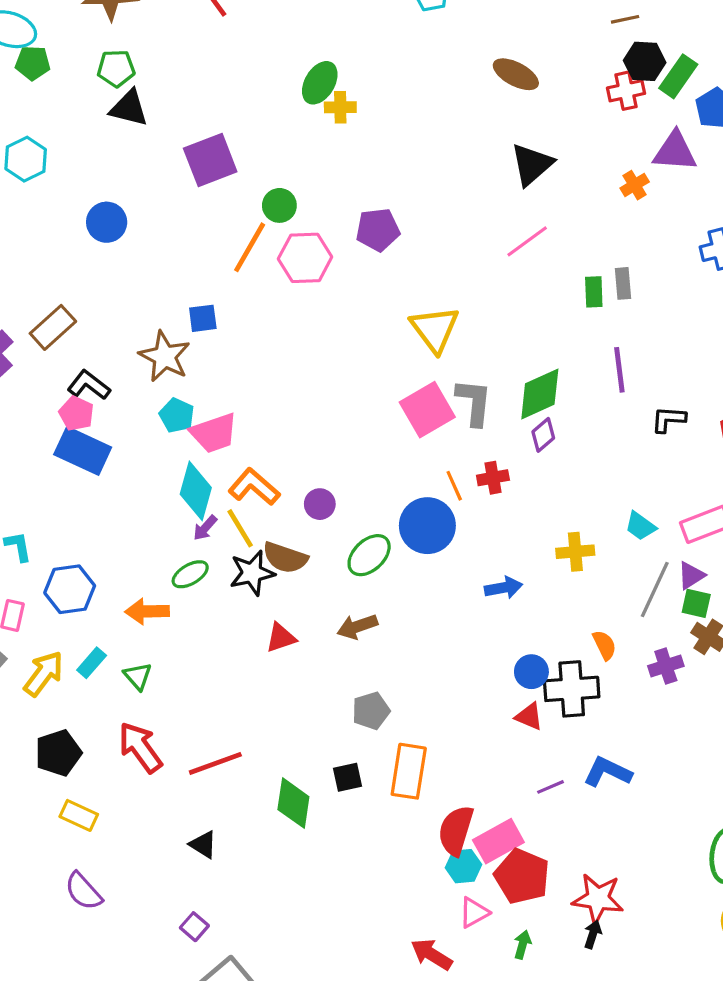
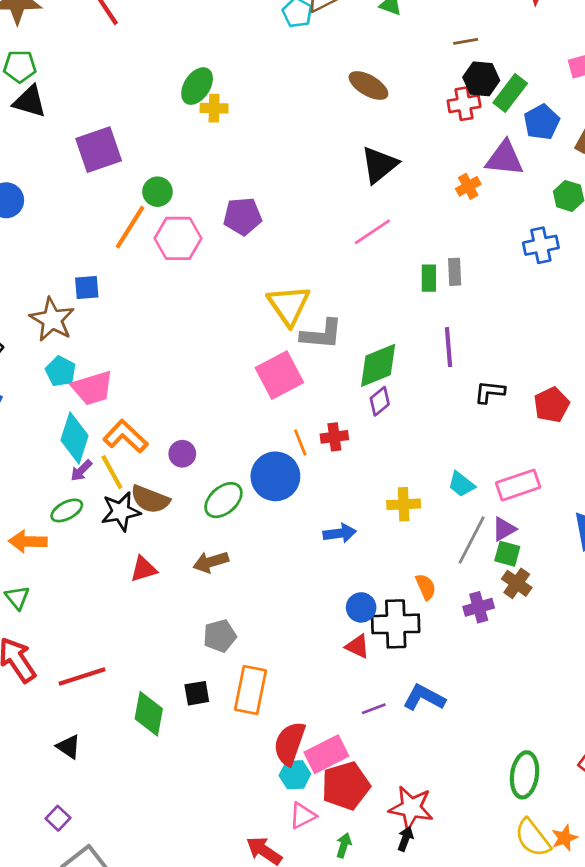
gray L-shape: (474, 402) -> (322, 334), moved, turned 87
red pentagon: (522, 876) -> (346, 786), turned 30

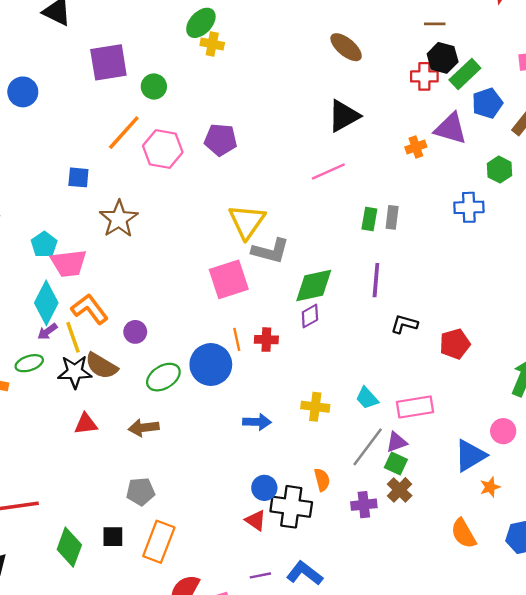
green circle: (158, 192) -> (154, 87), moved
brown star: (52, 319) -> (119, 219), moved

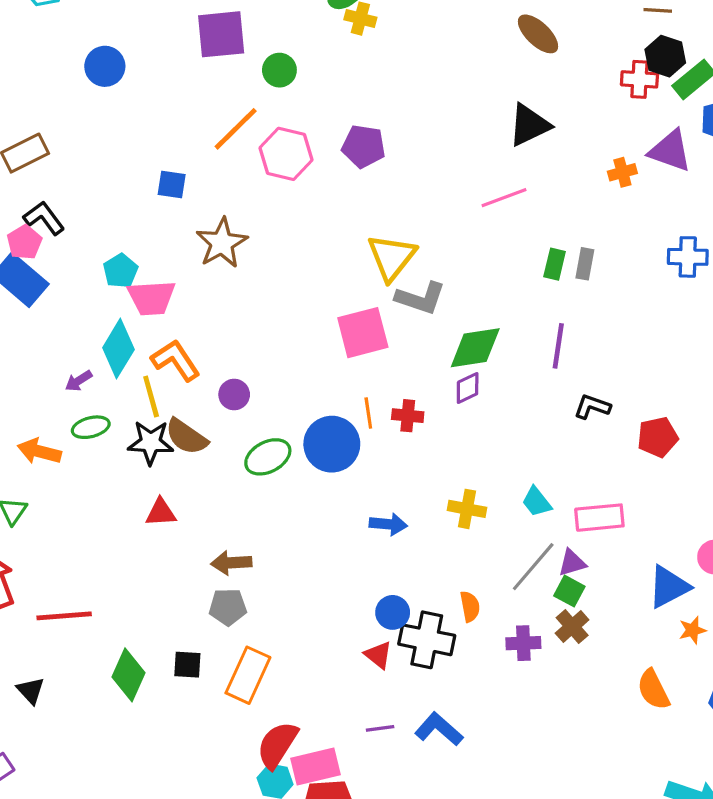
purple arrow: (47, 332) -> (79, 381), moved
brown arrow: (144, 428) -> (231, 563), moved

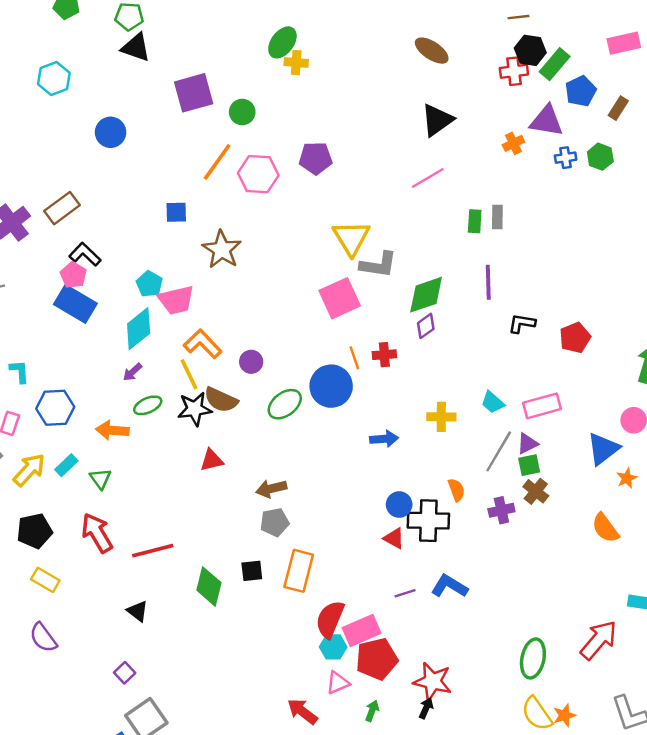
blue cross: (688, 257) -> (566, 158), moved, size x0.7
cyan diamond: (118, 349) -> (139, 329), moved, turned 30
green square: (569, 591) -> (529, 465), turned -30

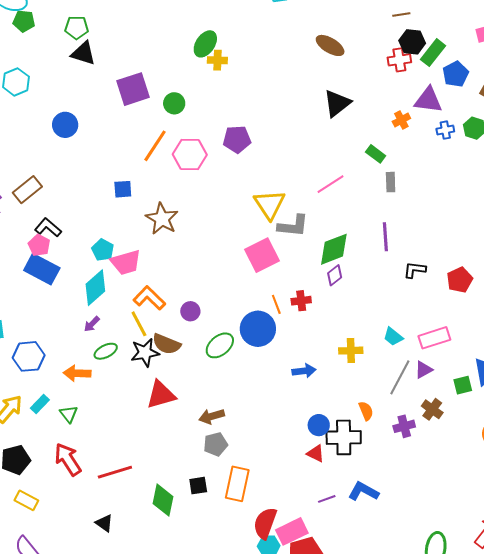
pink line: (428, 178) -> (330, 184), moved
green rectangle: (475, 221) -> (376, 154), moved, turned -54
red triangle: (212, 460) -> (161, 395), size x1.5
green square: (529, 465) -> (463, 385), moved

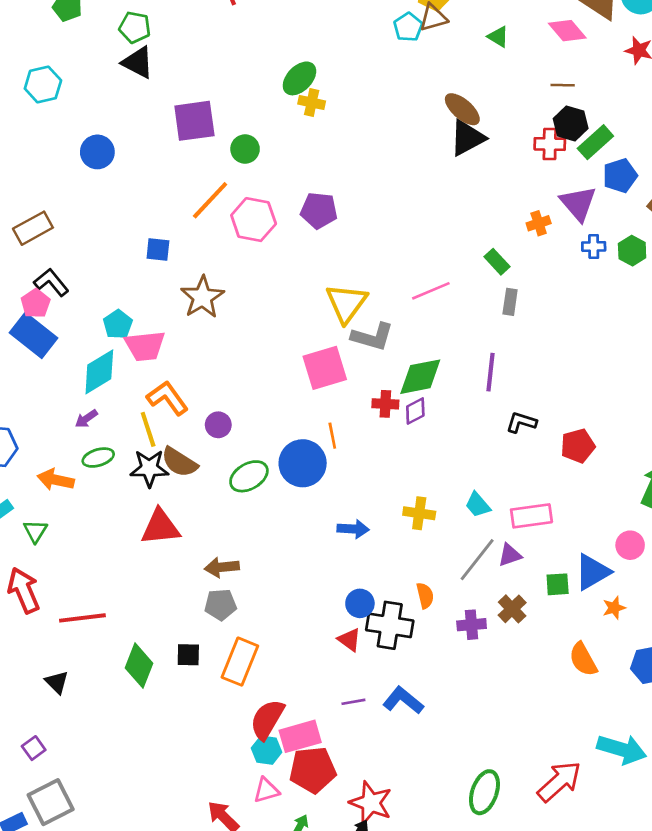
purple triangle: (428, 100) -> (578, 203), turned 32
black triangle: (337, 103) -> (467, 138), moved
red cross: (301, 301) -> (385, 404), moved

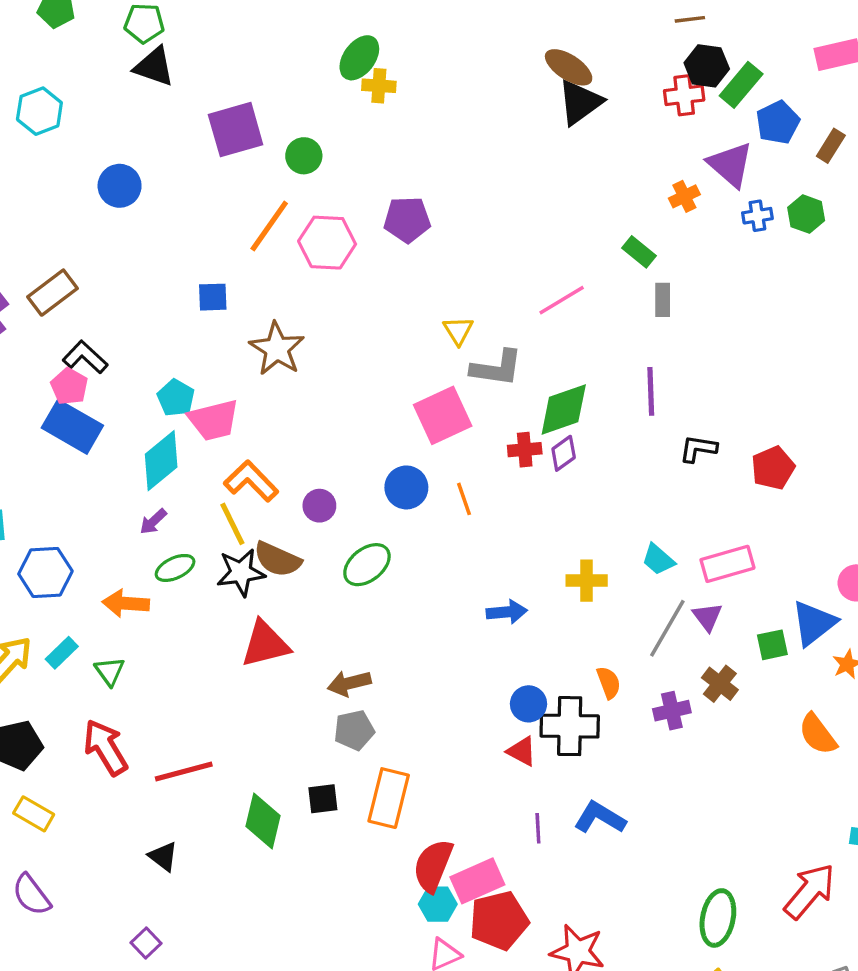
yellow triangle: (346, 303) -> (458, 331), size x0.6
blue circle: (303, 463) -> (406, 487), moved, size x0.7
purple triangle: (510, 555) -> (707, 617), turned -40
purple line: (353, 702) -> (538, 828), turned -75

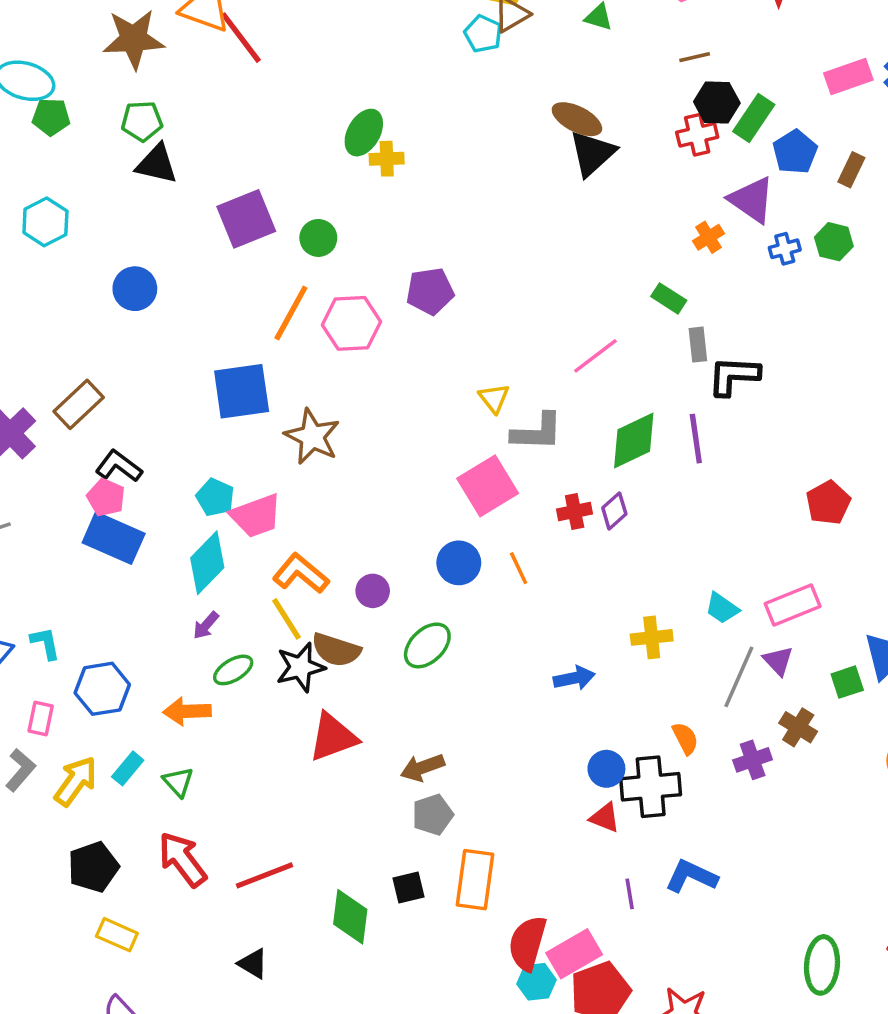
blue square: (213, 297) -> (242, 391), size x1.8
green diamond: (564, 410) -> (634, 441), moved
black L-shape: (698, 449) -> (734, 376), moved, size x1.4

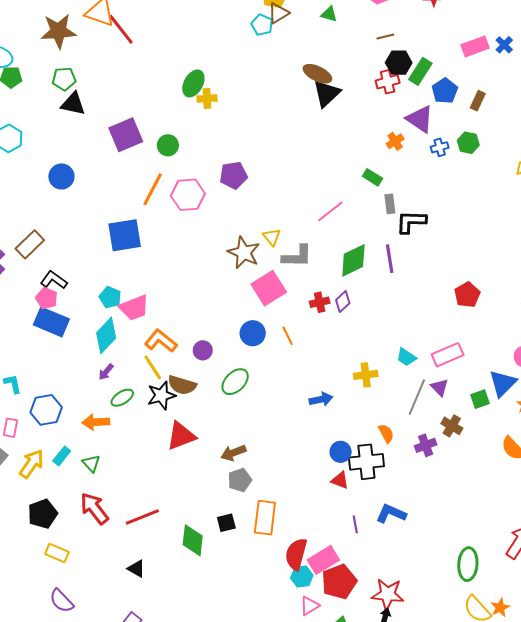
brown star: (312, 437) -> (244, 253), moved

